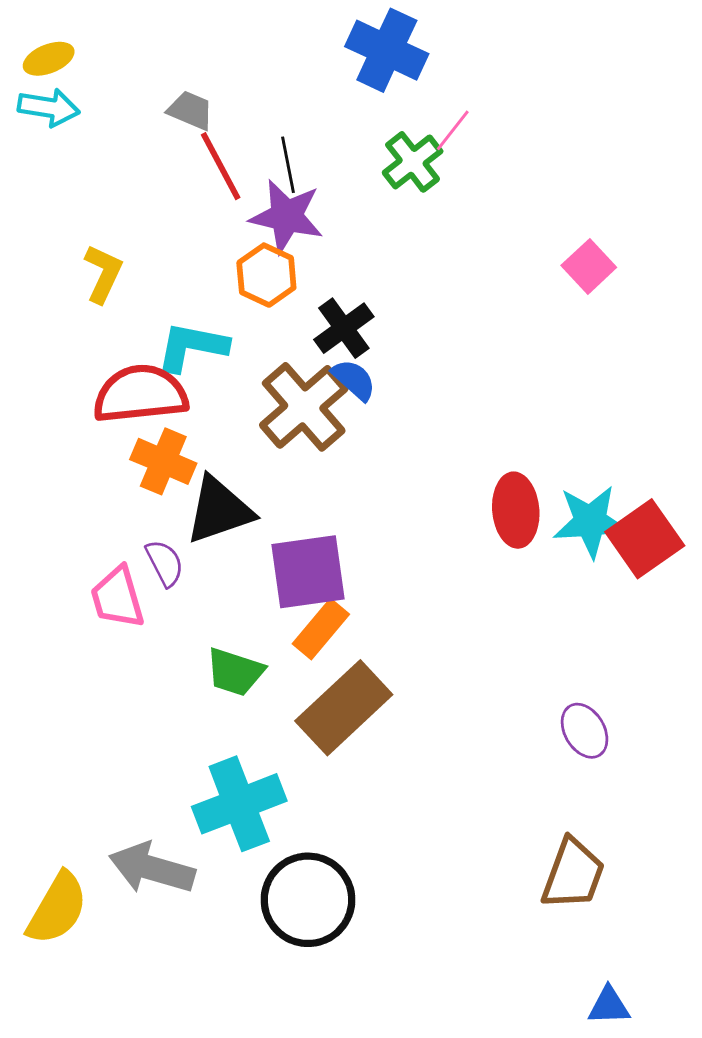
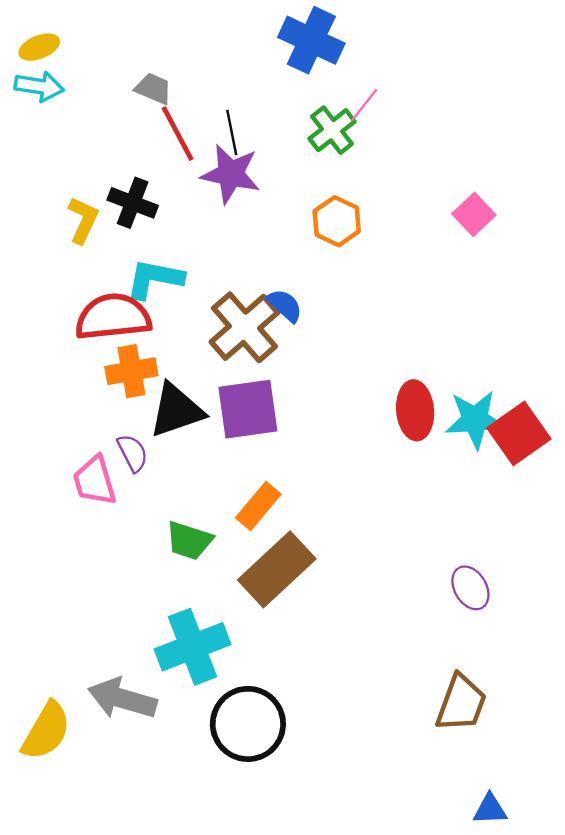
orange hexagon: (266, 275) -> (337, 221), moved
black cross: (344, 328) -> (133, 203), moved, turned -33
orange cross: (163, 461) -> (131, 371), turned -33
purple square: (308, 572) -> (248, 409), moved

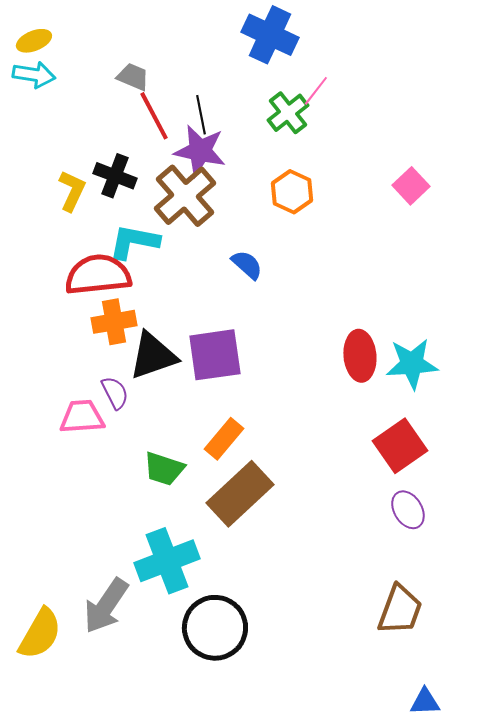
brown cross: (244, 327) -> (185, 196), moved
red square: (519, 433) -> (400, 446), moved
pink trapezoid: (95, 481) -> (82, 417), turned 102
gray arrow: (122, 699) -> (106, 606), turned -72

